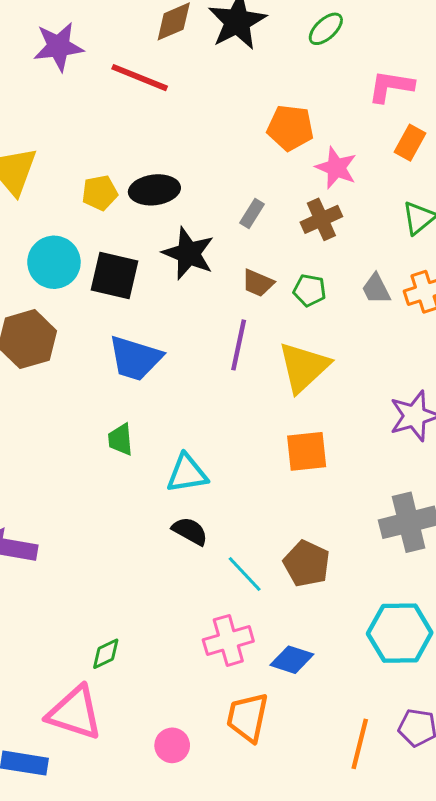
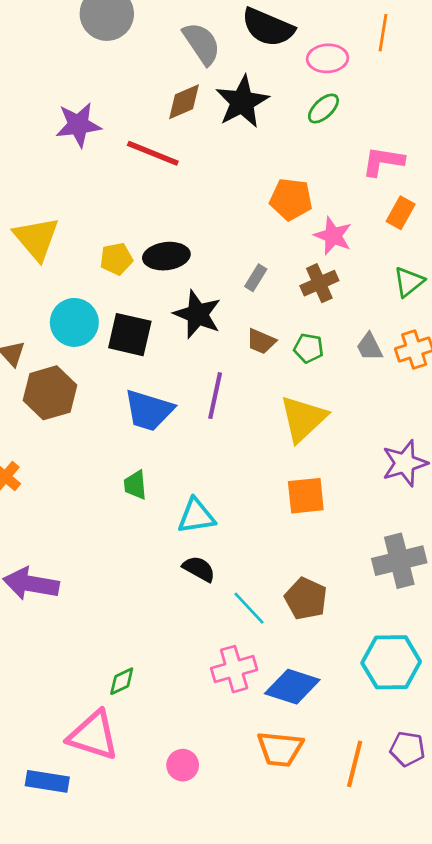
purple line: (239, 345) -> (215, 396), moved
blue diamond: (292, 660) -> (292, 687), size x1.4
orange trapezoid: (248, 717) -> (280, 749), moved, turned -96

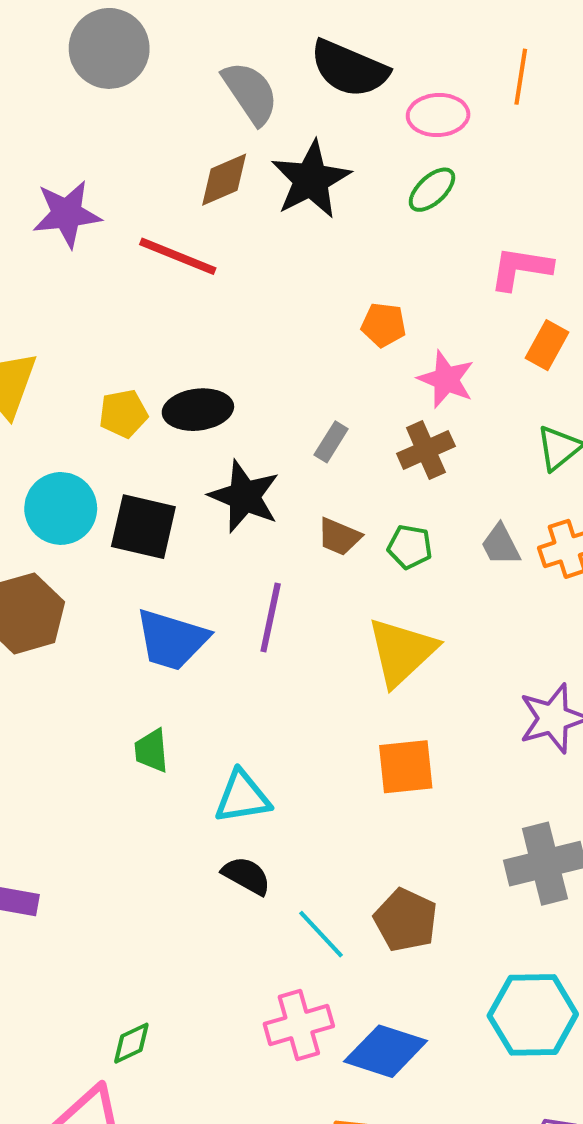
orange pentagon: (291, 199) -> (384, 325), size x0.7

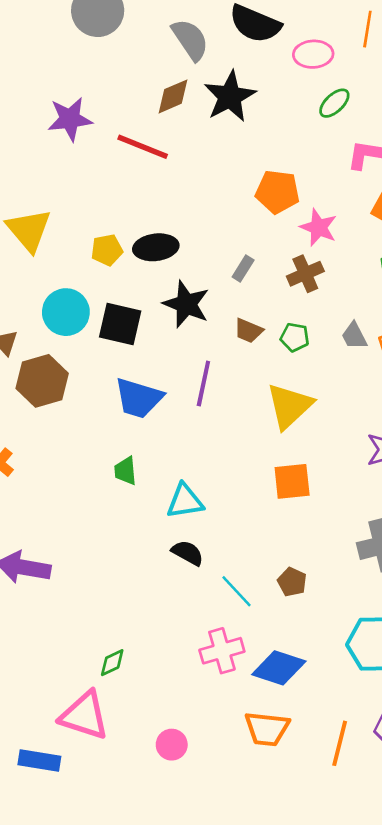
green ellipse: (432, 190) -> (334, 103), moved
orange pentagon: (384, 325) -> (278, 192), size x1.5
brown pentagon: (406, 920) -> (292, 582), size x0.7

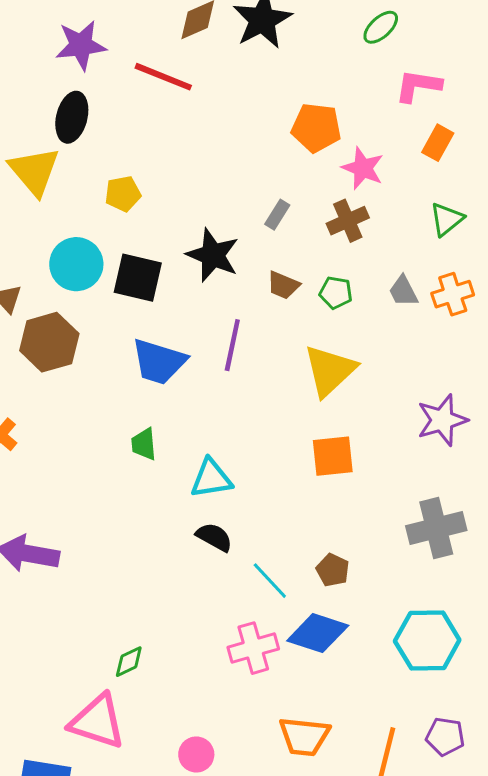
black ellipse: (156, 247) -> (72, 117), moved, turned -69
blue diamond: (279, 668) -> (318, 633), moved

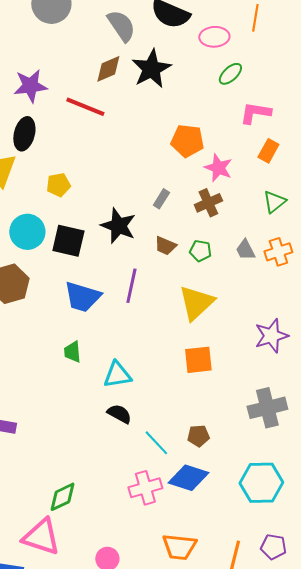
brown pentagon: (333, 570) -> (198, 436), turned -30
green diamond: (129, 662) -> (62, 497), size x1.4

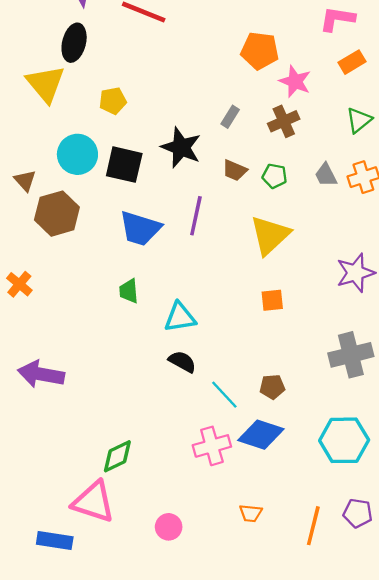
orange rectangle: (268, 151) -> (352, 62), turned 30
orange square: (198, 360) -> (272, 300), size x0.7
orange trapezoid: (179, 547) -> (251, 513), size x0.6

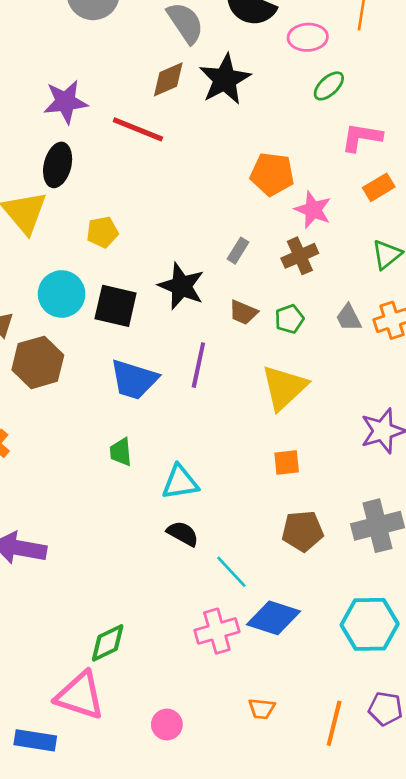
green pentagon: (275, 176) -> (289, 319), turned -30
brown pentagon: (272, 387) -> (302, 531), moved, size x1.4

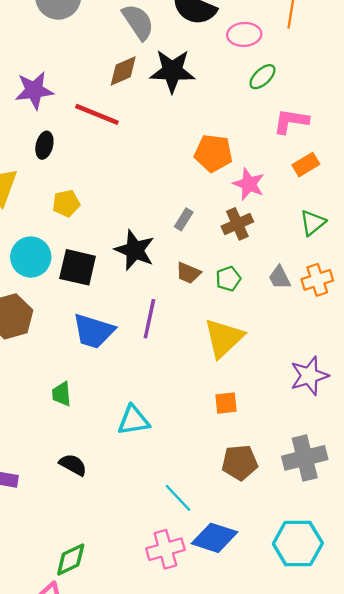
black star: (225, 79) -> (172, 71), turned 30
black ellipse: (58, 165) -> (44, 145), moved, size x0.7
green trapezoid: (121, 452) -> (62, 394), moved
black semicircle: (183, 534) -> (73, 465), moved

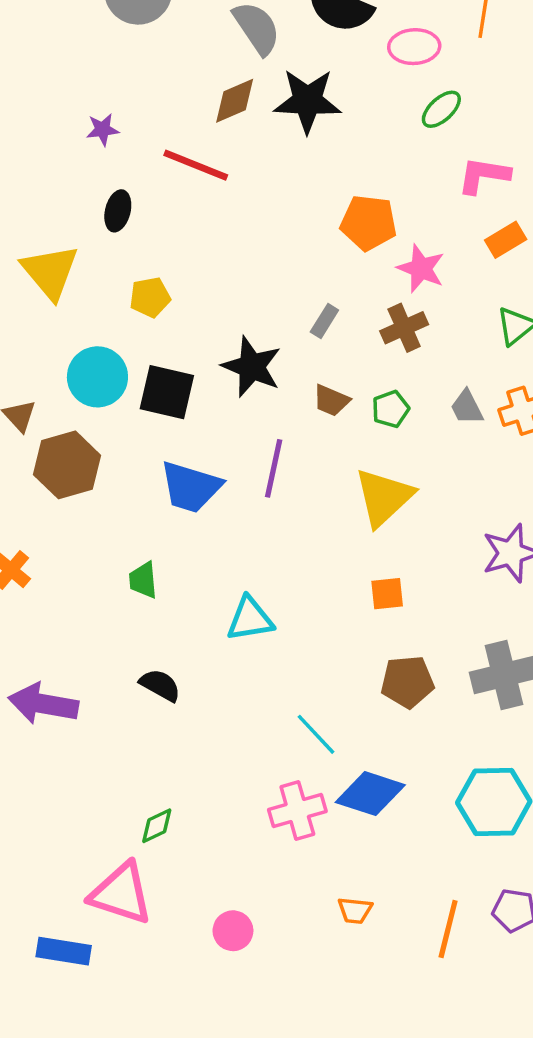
purple star: (34, 90) -> (103, 130), size x0.6
green diamond: (71, 559) -> (157, 826), size x0.7

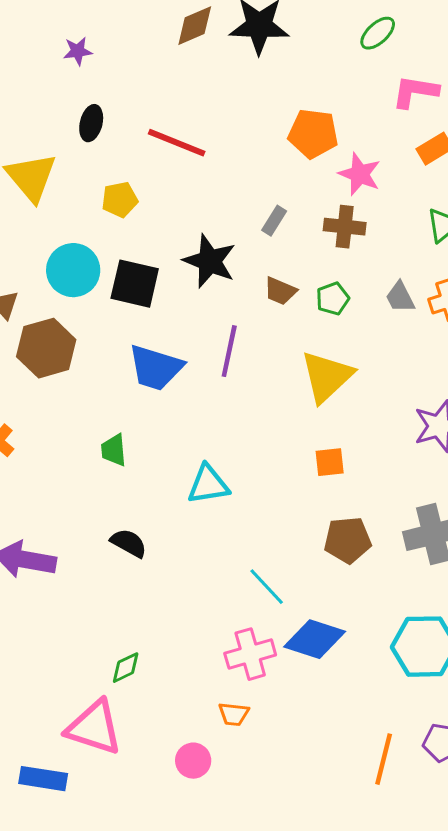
red line: (196, 165) -> (177, 143), moved
brown cross: (404, 328) -> (345, 227), turned 30
orange trapezoid: (355, 910) -> (234, 714), moved

